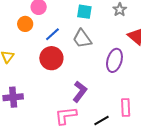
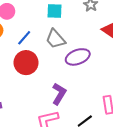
purple ellipse: (114, 60) -> (78, 57), moved, turned 60

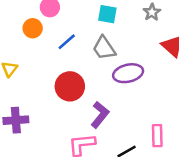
red circle: (26, 63) -> (70, 86), moved

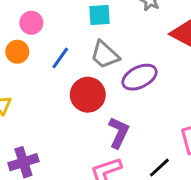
red circle: (70, 86) -> (88, 95), moved

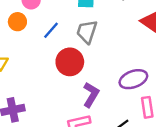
gray trapezoid: (105, 55) -> (87, 32), turned 60
purple ellipse: (140, 77) -> (133, 79), moved

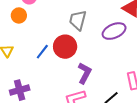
blue line: (51, 30) -> (42, 52), moved
purple ellipse: (133, 79) -> (114, 31), moved

